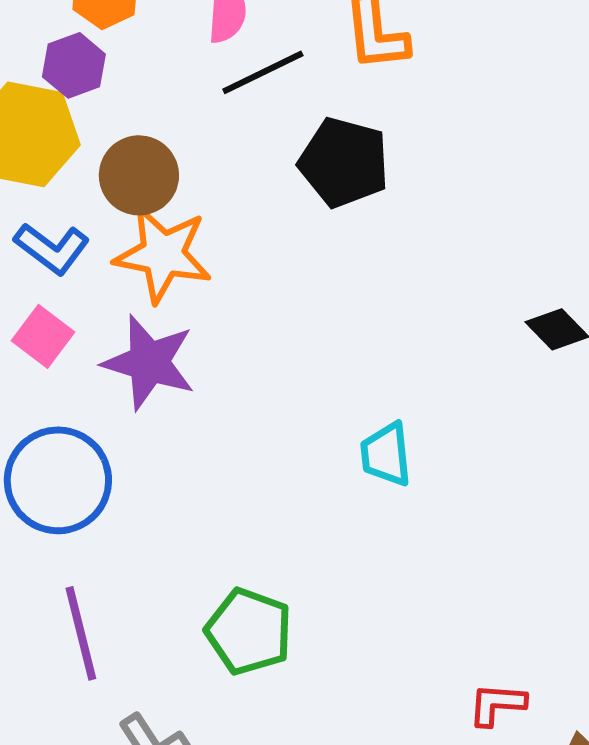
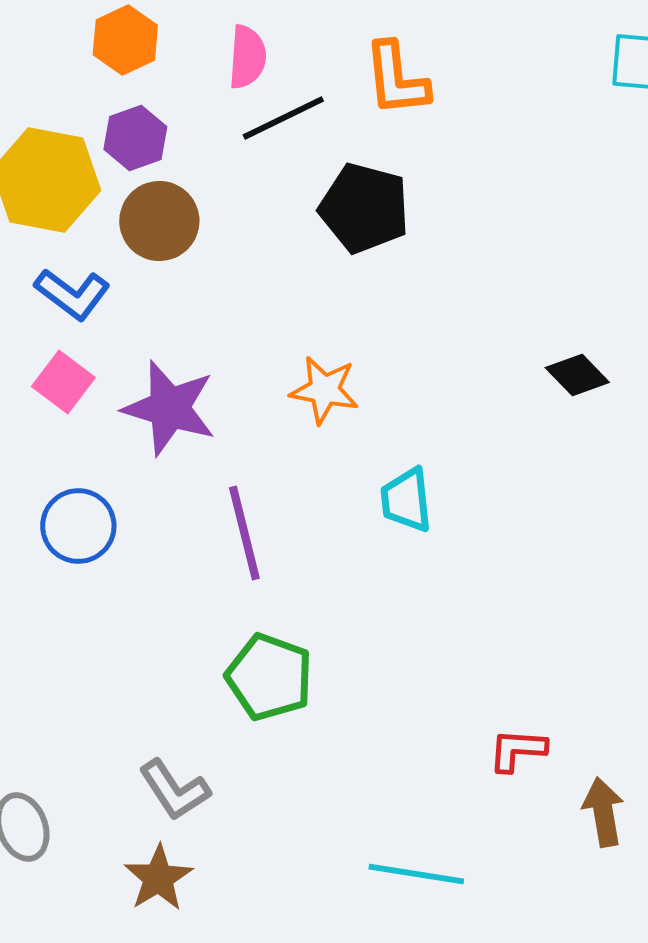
purple hexagon: (74, 65) -> (135, 138), moved
orange star: (163, 254) -> (324, 390), moved, size x0.7
blue circle: (58, 480) -> (78, 526), size x0.7
purple line: (81, 633) -> (244, 533), moved

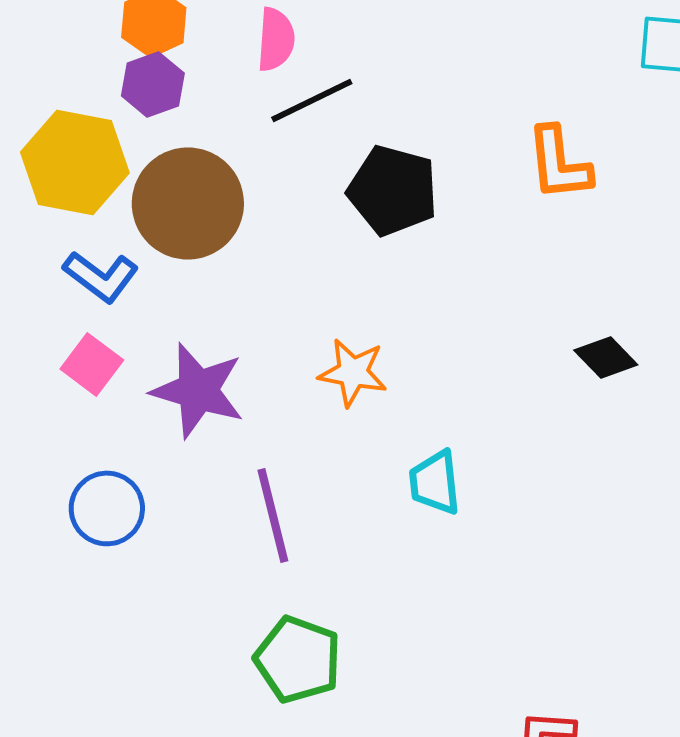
orange L-shape: (396, 79) -> (559, 163), moved
purple hexagon: (135, 138) -> (153, 84), moved
brown circle: (159, 221) -> (188, 203), size x1.4

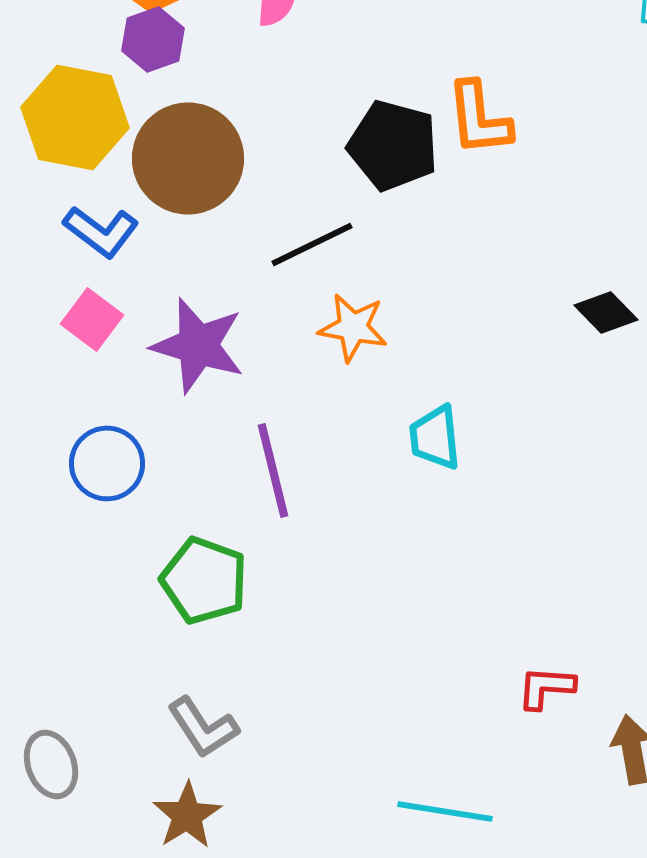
black line: (312, 100) -> (312, 244), moved
orange L-shape: (559, 163) -> (479, 118), moved
green pentagon: (298, 659) -> (204, 580), moved

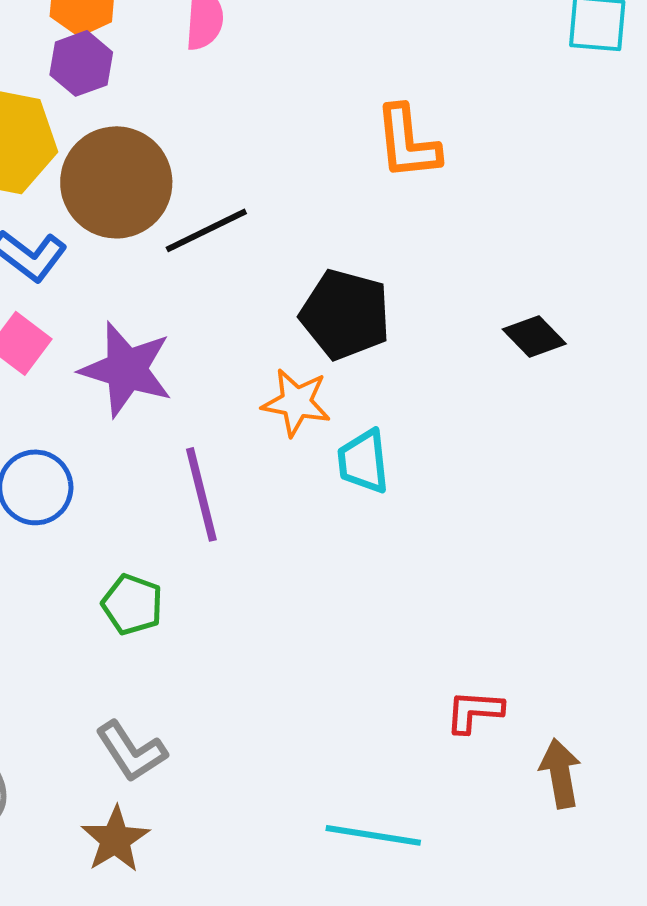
black pentagon: (393, 145) -> (345, 314), moved
black line: (312, 244) -> (206, 230), moved
orange star: (353, 327) -> (296, 402), moved
green pentagon: (204, 580) -> (132, 604), size x0.7

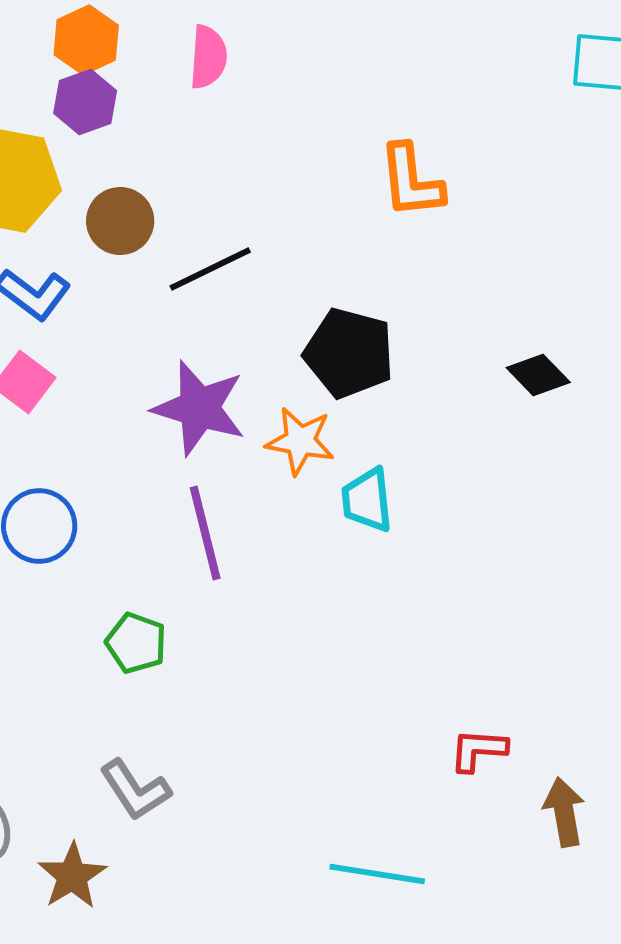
brown circle: (116, 182) -> (120, 221), size x0.6
purple star: (126, 369) -> (199, 408), moved
brown star: (115, 839) -> (72, 876), moved

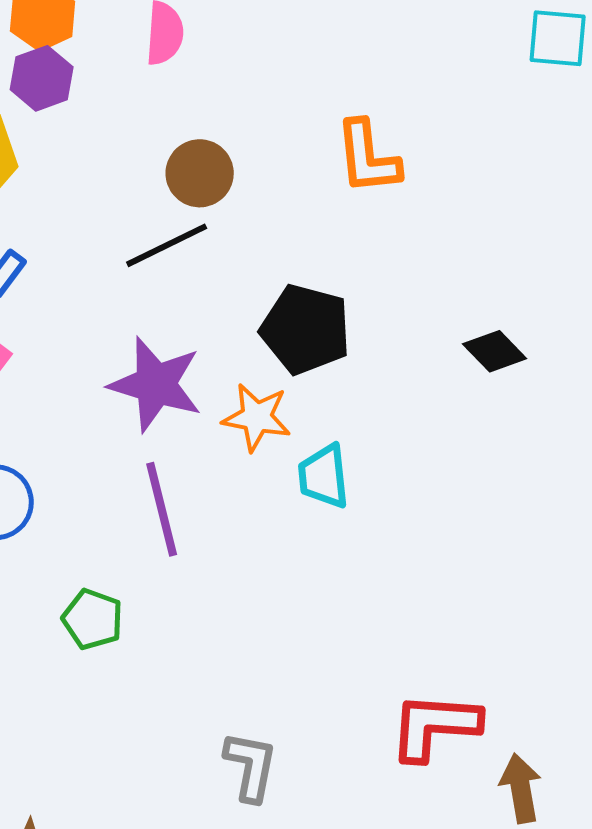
brown circle: (120, 221) -> (200, 173), moved
red L-shape: (478, 750) -> (435, 726), size x1.6
gray L-shape: (135, 790) -> (251, 766), moved, turned -136

